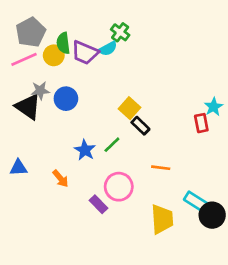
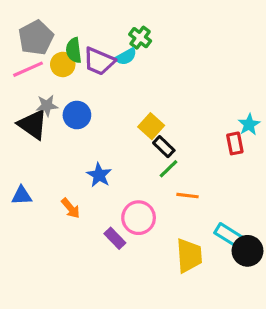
green line: (112, 145) -> (169, 169), moved

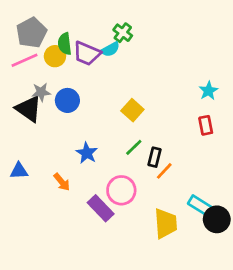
cyan star: (249, 124) -> (208, 91), moved
black rectangle: (164, 147) -> (155, 157), moved, turned 60
green line: (169, 169) -> (134, 147), moved
orange line: (187, 196) -> (164, 171), turned -54
purple rectangle: (115, 238) -> (101, 208), size x1.4

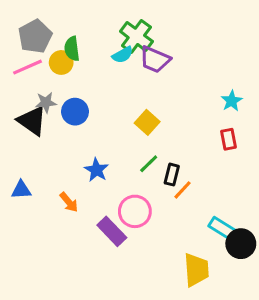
green cross: (123, 33) -> (136, 36), size x1.5
purple trapezoid: (87, 53) -> (155, 59), moved
yellow trapezoid: (166, 223) -> (196, 270), moved

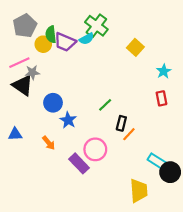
purple trapezoid: (155, 59) -> (65, 42), moved
pink line: (27, 67) -> (19, 63), moved
blue circle: (75, 112) -> (53, 103), moved
yellow square: (147, 122) -> (135, 47), moved
green line: (149, 164) -> (105, 105), moved

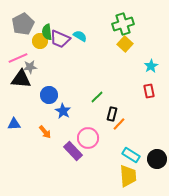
green cross: (96, 26) -> (123, 24), moved, turned 35
cyan semicircle: (87, 39) -> (80, 36), turned -120
black triangle: (23, 85) -> (21, 79), turned -30
cyan rectangle: (157, 161) -> (131, 155), moved

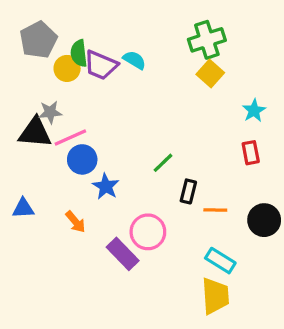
pink line: (18, 58) -> (70, 138), moved
orange line: (119, 124) -> (215, 210), moved, turned 48
black circle: (157, 159) -> (264, 220), moved

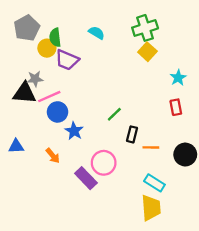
cyan semicircle: (134, 60) -> (97, 33), moved
purple trapezoid: (101, 65) -> (67, 60), moved

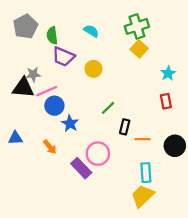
yellow circle: (47, 48) -> (93, 69), moved
cyan rectangle: (154, 183) -> (146, 173), turned 54
yellow trapezoid: (151, 208) -> (142, 196), turned -130

